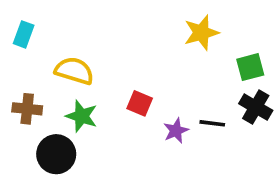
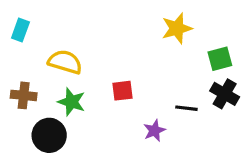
red square: (140, 103) -> (123, 91), turned -30
purple star: (176, 131) -> (154, 131), moved

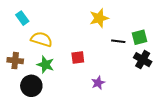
yellow star: (177, 28) -> (99, 18), moved
cyan rectangle: (20, 30) -> (22, 18), moved, turned -56
black line: (186, 108) -> (118, 41), moved

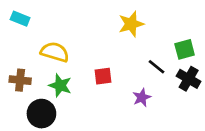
cyan rectangle: (22, 18) -> (20, 19), moved, turned -32
black line: (118, 41) -> (156, 67), moved, turned 32
purple star: (98, 83) -> (142, 98), moved

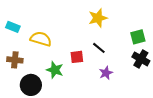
cyan rectangle: (20, 19) -> (13, 27), moved
black line: (156, 67) -> (99, 48), moved
green star: (60, 85) -> (55, 70), moved

